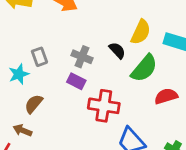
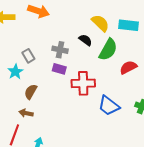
yellow semicircle: (141, 32) -> (100, 23), turned -60

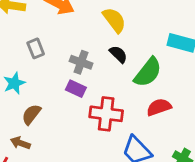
yellow semicircle: (100, 23) -> (114, 20), moved
gray rectangle: (28, 56) -> (36, 48), moved
red semicircle: (128, 67) -> (159, 107), moved

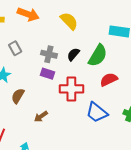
black semicircle: (118, 54) -> (73, 54), moved, turned -88
brown arrow: (20, 143) -> (41, 116), moved, turned -48

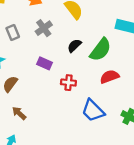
gray cross: (49, 54) -> (44, 28), moved, turned 35
red cross: (71, 89) -> (68, 83), size x0.6
brown arrow: (41, 116) -> (19, 113), moved, turned 72

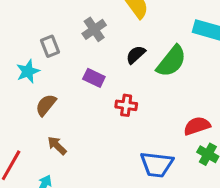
gray rectangle: (13, 33) -> (50, 46), moved
red semicircle: (110, 77) -> (197, 126), moved
blue trapezoid: (93, 111) -> (157, 164), moved, turned -40

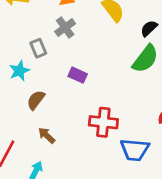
gray cross: (94, 29) -> (65, 28), moved
black semicircle: (136, 55) -> (149, 28), moved
red cross: (126, 105) -> (103, 122), moved, size x1.5

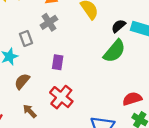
purple rectangle: (78, 75) -> (58, 62), turned 72
red cross: (103, 122) -> (61, 97), moved, turned 30

